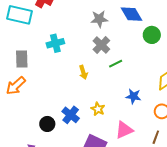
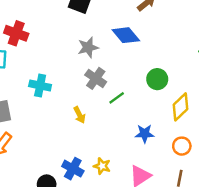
green circle: (152, 35) -> (157, 79), moved
cyan cross: (55, 43) -> (40, 86), turned 36
yellow star: (98, 109) -> (102, 166), moved

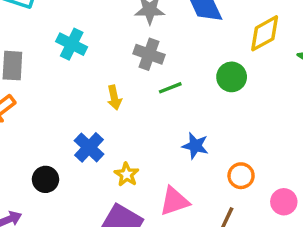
gray cross: (96, 78) -> (149, 54), turned -30
yellow diamond: (180, 107) -> (265, 33), moved
blue cross: (73, 169) -> (89, 147), moved

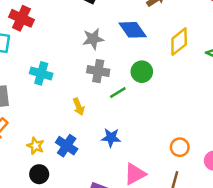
green circle: (232, 77) -> (142, 72), moved
blue star: (195, 146) -> (111, 138), moved
yellow star: (127, 174) -> (35, 146), moved

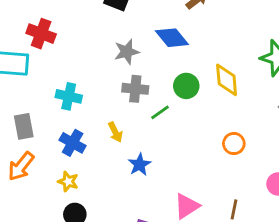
yellow diamond: (179, 42) -> (227, 80), moved, turned -52
blue star: (111, 138) -> (140, 165), moved, turned -30
blue cross: (67, 146) -> (73, 143), moved
orange circle: (180, 147) -> (234, 144), moved

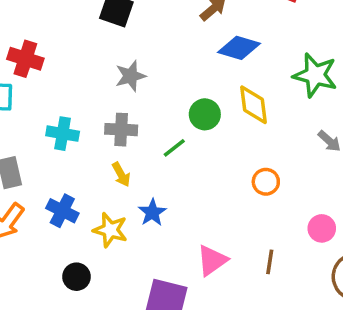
blue diamond: (172, 38) -> (239, 48), moved, turned -32
gray cross: (135, 89) -> (121, 130), moved
blue cross: (73, 143) -> (62, 211), moved
yellow star: (68, 181) -> (110, 230), moved, size x1.4

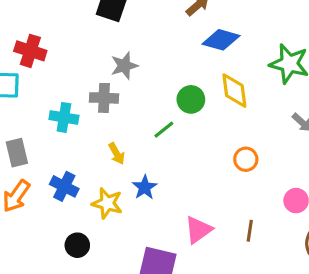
gray cross: (121, 130) -> (104, 98), moved

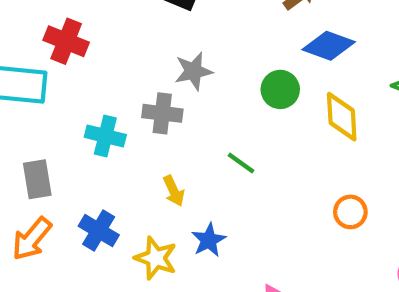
green circle: (191, 99) -> (280, 89), moved
green line: (164, 130) -> (241, 163), turned 70

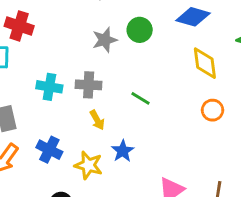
green circle: (280, 89) -> (140, 30), moved
gray cross: (162, 113) -> (89, 85), moved
orange circle: (350, 212) -> (212, 110), moved

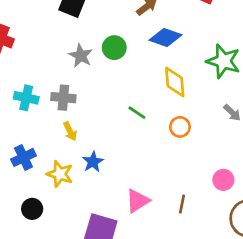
gray star: (105, 40) -> (81, 56), turned -30
green line: (140, 98) -> (137, 113), moved
blue cross: (49, 150) -> (23, 157), turned 35

